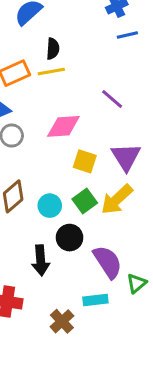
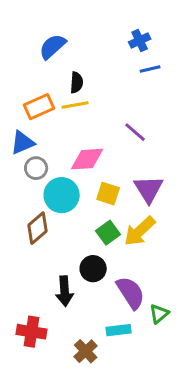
cyan circle: (50, 206) -> (62, 195), moved, size x1.5

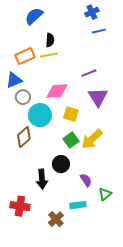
purple line: (135, 132) -> (89, 73), turned -63
purple triangle: (149, 189) -> (98, 97), moved
purple semicircle: (131, 293) -> (86, 180), size x0.6

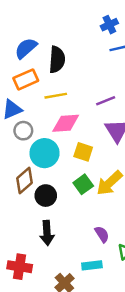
blue semicircle: (34, 16) -> (26, 48), moved
black semicircle: (50, 40) -> (57, 60), size x1.5
yellow line: (49, 55) -> (56, 96), moved
black circle: (61, 164) -> (46, 196), moved

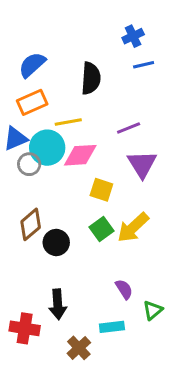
black semicircle: (57, 60) -> (91, 78), moved
cyan circle: (45, 153) -> (47, 148), moved
black arrow: (47, 233) -> (58, 304), moved

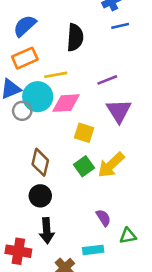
brown diamond: (31, 224) -> (40, 162), moved, turned -36
black circle: (56, 243) -> (40, 196), moved
green triangle: (153, 310) -> (128, 236), turned 30

